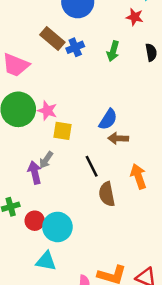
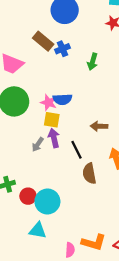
green arrow: (113, 51) -> (93, 62), moved
pink star: (47, 111) -> (48, 103), moved
blue semicircle: (108, 119) -> (62, 99), moved, turned 54
purple arrow: (35, 173) -> (54, 138), moved

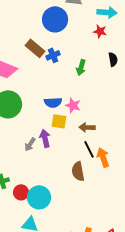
pink star: (48, 103) -> (73, 105), moved
yellow square: (52, 120) -> (59, 121), moved
black line: (76, 150) -> (89, 149), moved

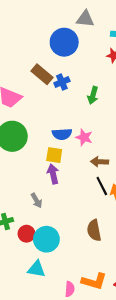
yellow square: (59, 121) -> (54, 155), moved
gray arrow: (30, 144) -> (36, 200), moved, turned -64
brown semicircle: (78, 171) -> (94, 230), moved

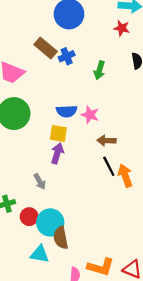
purple arrow: (53, 174) -> (57, 153), turned 30
brown semicircle: (94, 230) -> (61, 238), moved

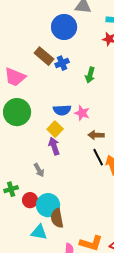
yellow square: (58, 133) -> (55, 129), turned 35
purple arrow: (57, 153) -> (54, 146), turned -36

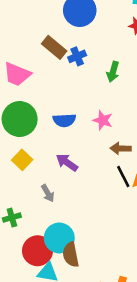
blue semicircle: (62, 110) -> (64, 120), moved
yellow square: (55, 129) -> (22, 160), moved
purple arrow: (54, 146) -> (67, 163), turned -36
red circle: (30, 200) -> (38, 251), moved, size x1.5

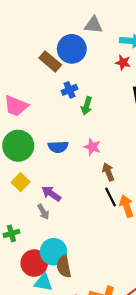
brown rectangle: (54, 47) -> (50, 61), moved
green arrow: (113, 72) -> (87, 106), moved
brown arrow: (121, 148) -> (108, 172), turned 66
purple arrow: (67, 163) -> (51, 194), moved

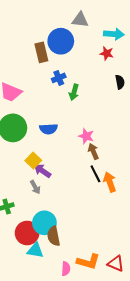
brown rectangle: (50, 61) -> (41, 52), turned 36
pink star: (92, 147) -> (86, 136), moved
yellow square: (21, 182) -> (33, 161), moved

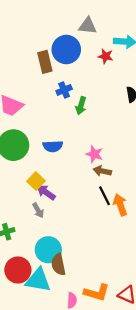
red star: (107, 53) -> (106, 56), moved
brown arrow: (93, 151) -> (102, 171), turned -56
red circle: (27, 233) -> (18, 270), moved
cyan triangle: (35, 250) -> (38, 280), size x1.4

